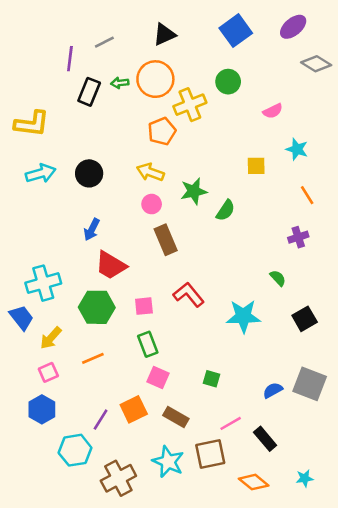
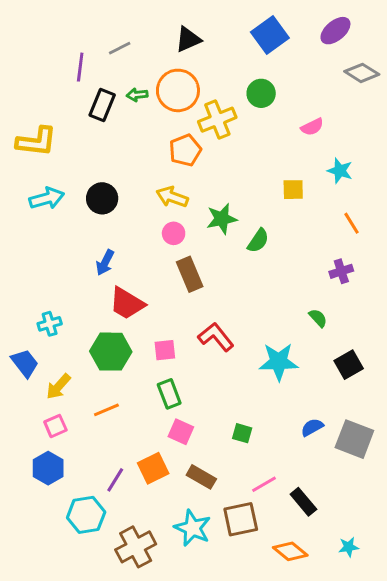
cyan cross: (43, 283) -> (50, 324), size x0.6
blue semicircle: (273, 390) -> (312, 427), moved

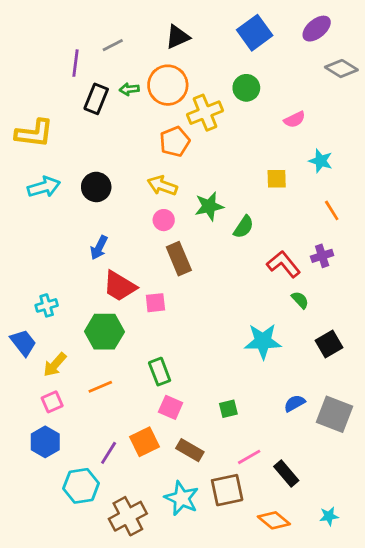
red L-shape: (216, 337) -> (284, 264), moved
pink square: (165, 350) -> (155, 303), moved
green square: (242, 433) -> (228, 409), turned -30

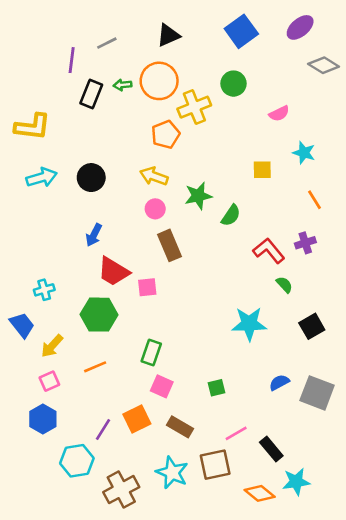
green rectangle: (160, 372) -> (151, 352), turned 40
cyan star: (329, 516) -> (296, 482), moved, size x1.5

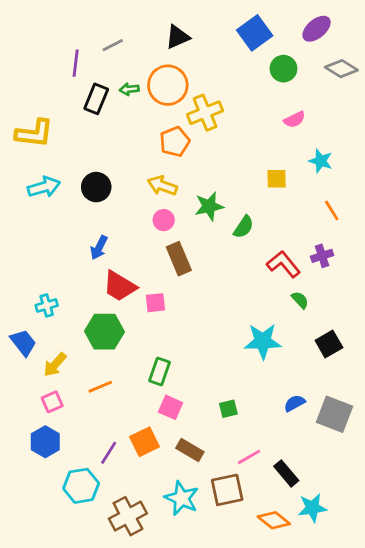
green circle: (233, 84) -> (283, 69), moved

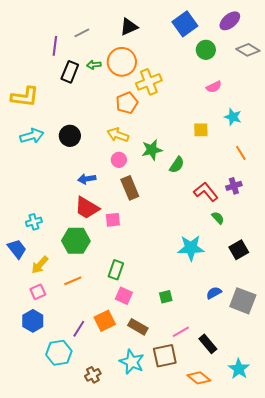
blue arrow: (99, 248) -> (87, 179), moved, turned 54
cyan star: (312, 508) -> (239, 369), moved, turned -30
brown cross: (128, 516) -> (93, 375), size x0.6

